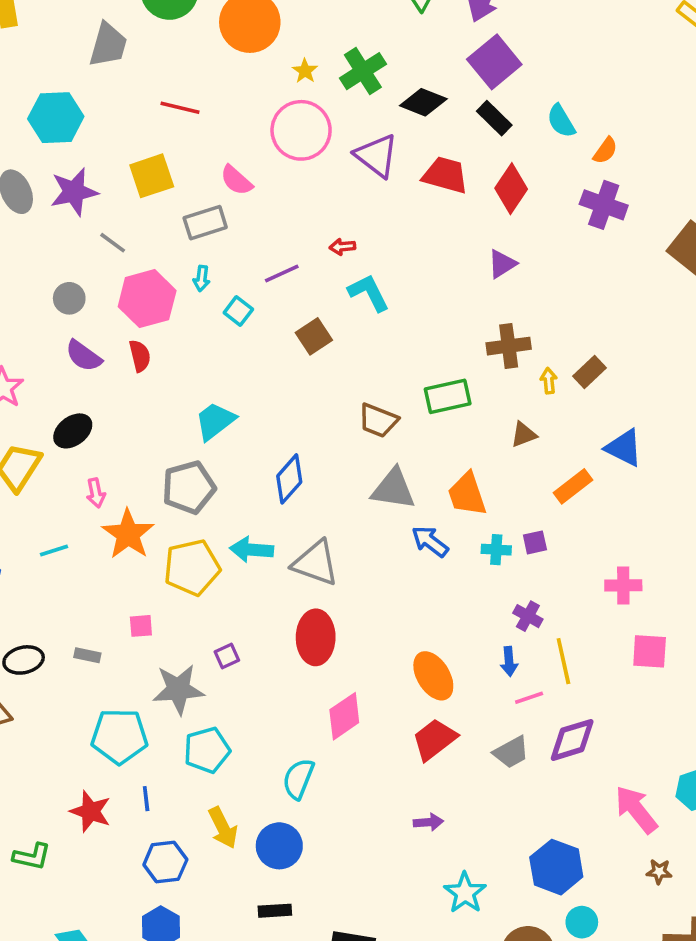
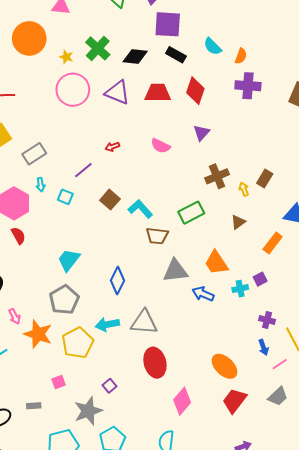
purple square: (494, 62) -> (168, 24), turned -32
pink semicircle: (236, 180) -> (160, 146), moved
cyan L-shape: (369, 293) -> (140, 209), moved

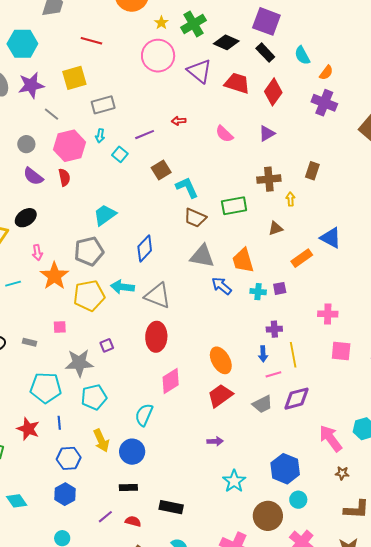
brown rectangle: (265, 179) -> (312, 171), moved, turned -30
purple cross: (267, 320) -> (274, 329), turned -35

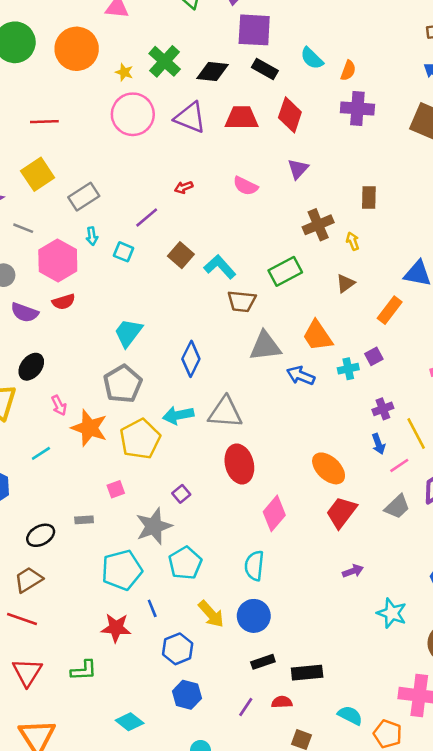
red semicircle: (64, 177) -> (64, 302), turned 102
black rectangle: (171, 507) -> (307, 673), moved

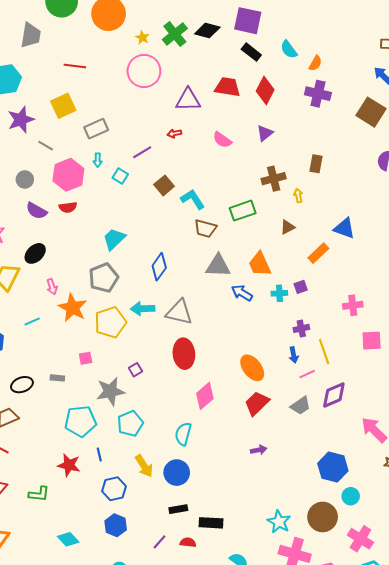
black diamond: (212, 71) -> (207, 30), moved
purple triangle: (190, 118) -> (188, 100), moved, turned -32
cyan star: (392, 613) -> (279, 522), moved

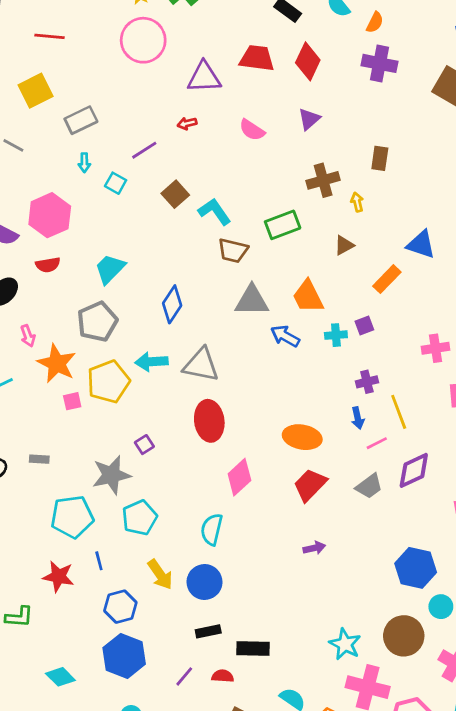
pink hexagon: (68, 175) -> (50, 215), moved
red semicircle: (68, 207) -> (48, 265), moved
pink square: (86, 358) -> (72, 401), moved
orange ellipse: (252, 368) -> (302, 437), turned -40
blue hexagon: (116, 525) -> (124, 656), size x1.4

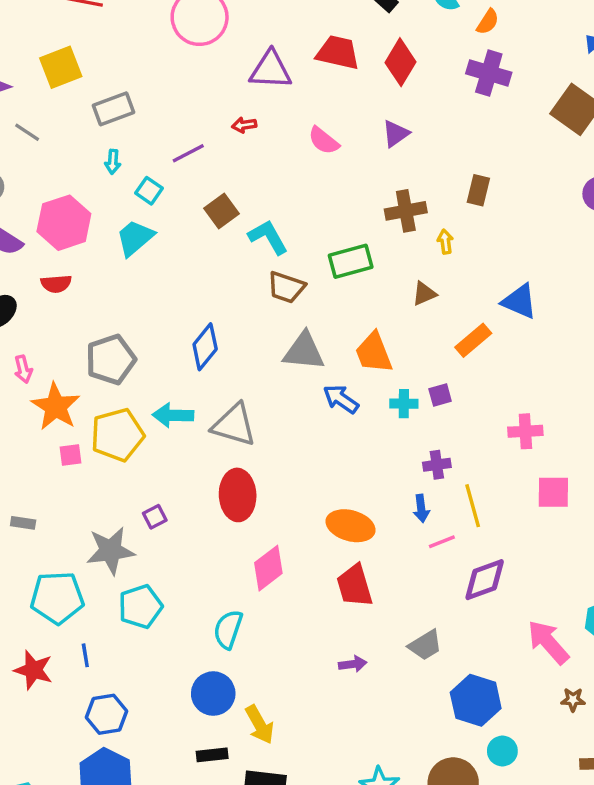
cyan trapezoid: (110, 269) -> (135, 238), moved
red trapezoid: (310, 485) -> (355, 586), turned -66
gray trapezoid: (369, 486) -> (425, 645), moved
yellow arrow: (160, 574) -> (260, 725), moved

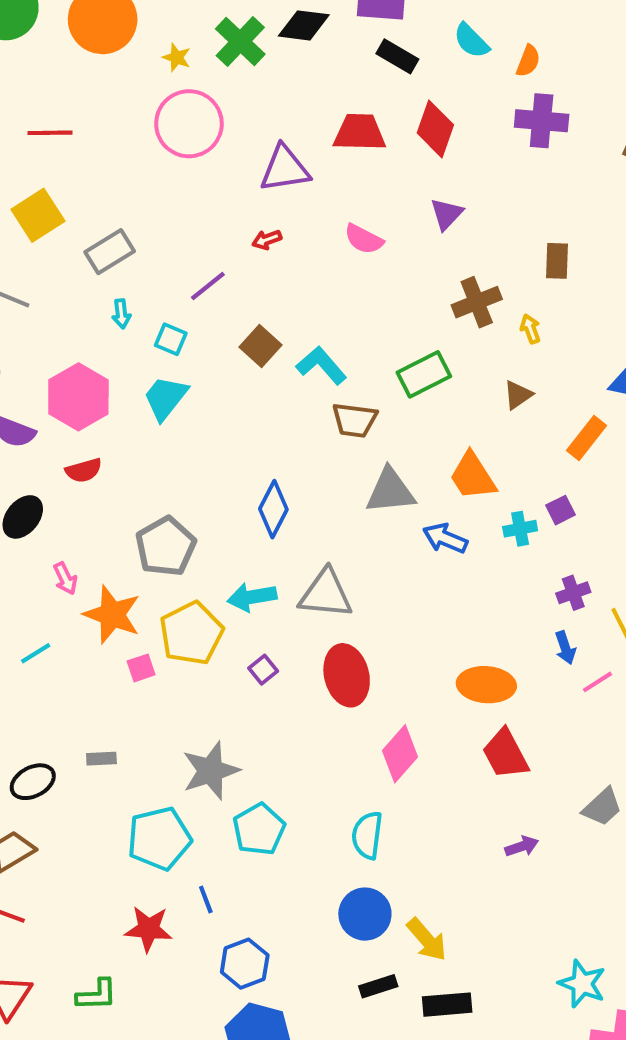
purple square: (155, 517) -> (263, 670), moved

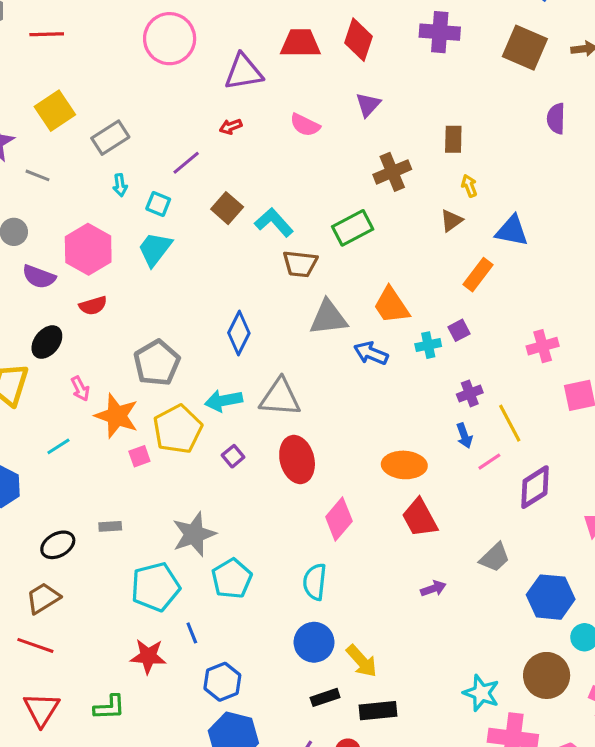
red line: (50, 133) -> (47, 34), moved
yellow arrow: (530, 329) -> (469, 186), moved
brown triangle: (518, 395) -> (451, 221), moved

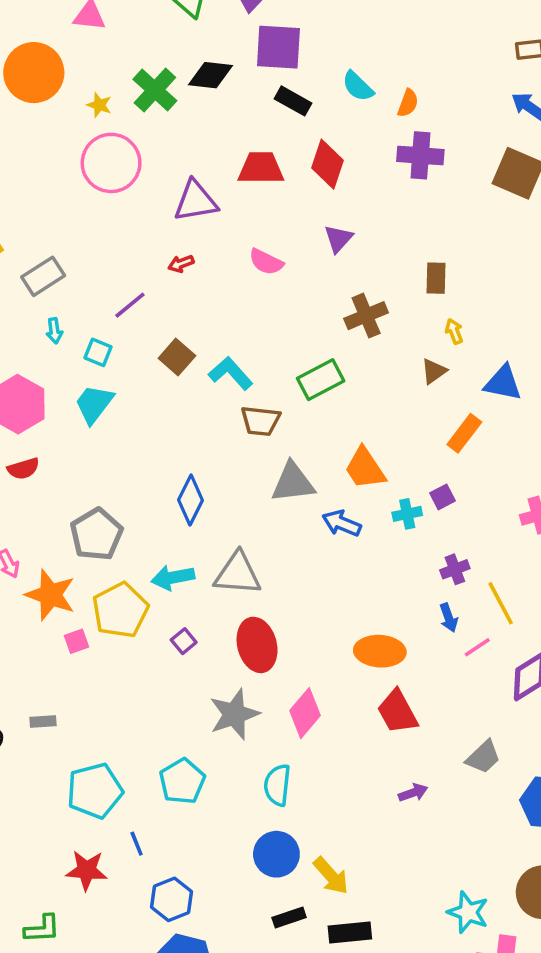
gray star: (194, 534) -> (234, 714), moved

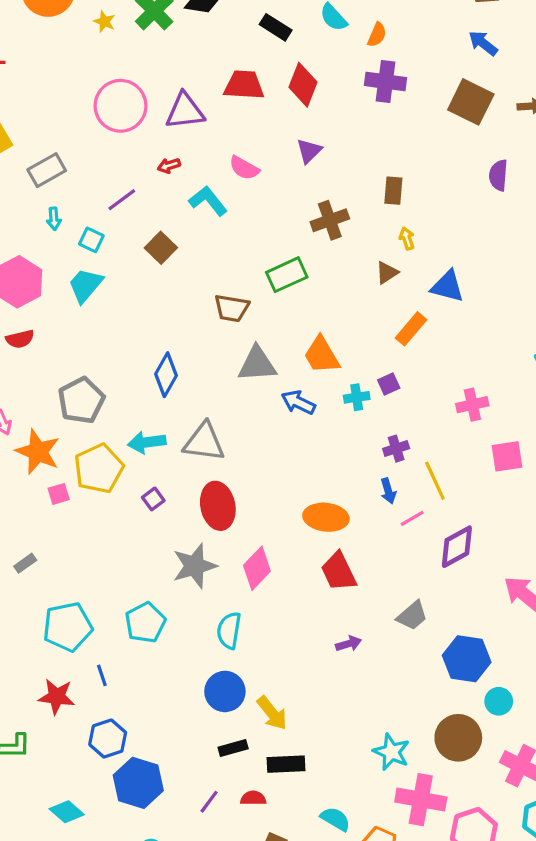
pink circle: (111, 163) -> (121, 106), moved
cyan L-shape: (231, 373) -> (208, 201), moved
gray rectangle: (43, 721) -> (25, 563), turned -35
blue hexagon: (172, 899) -> (108, 739), moved

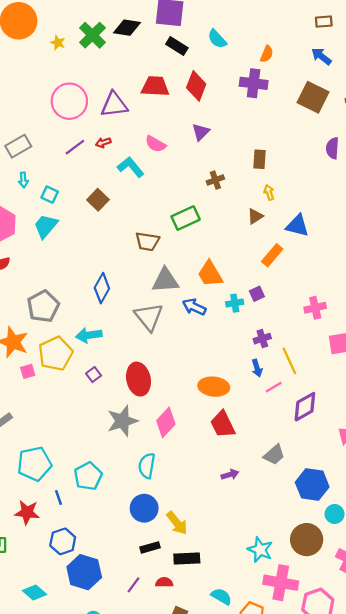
orange semicircle: (377, 35) -> (267, 54), moved
purple line: (122, 200) -> (75, 147), moved
brown cross: (330, 220) -> (215, 180), size x0.7
gray triangle: (204, 442) -> (149, 317), moved, turned 44
cyan pentagon: (145, 623) -> (88, 476), moved

